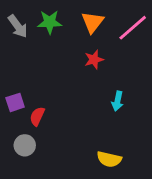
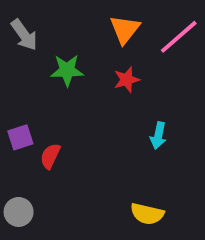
green star: (50, 22) -> (67, 70), moved
gray circle: (25, 145) -> (19, 212), moved

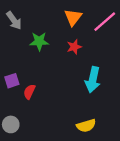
cyan arrow: (158, 136) -> (93, 80), size x1.6
yellow semicircle: (147, 214) -> (86, 126), turned -30

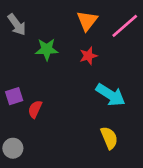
cyan arrow: (93, 80) -> (110, 95), turned -70
yellow semicircle: (86, 126) -> (109, 138), moved, turned -96

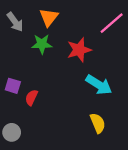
orange triangle: (87, 21) -> (49, 17), moved
red star: (88, 56) -> (79, 50), size x1.5
purple square: (14, 96) -> (13, 86), turned 35

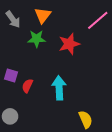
cyan arrow: (99, 85) -> (59, 88), moved, turned -125
yellow semicircle: (98, 123) -> (86, 119), moved

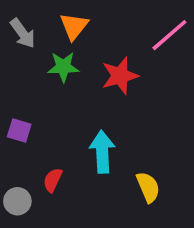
red semicircle: (27, 86) -> (53, 180), moved
yellow semicircle: (86, 119) -> (148, 187), moved

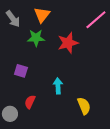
purple square: (19, 131) -> (21, 71), moved
cyan arrow: (102, 152) -> (58, 86), size x0.7

